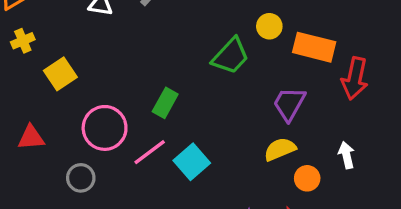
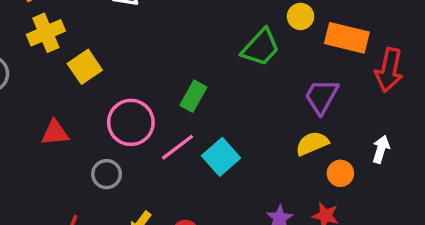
yellow cross: (23, 41) -> (46, 33), size x1.5
white arrow: (346, 155) -> (381, 149), turned 30

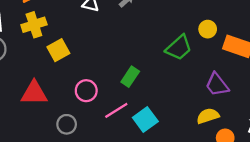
purple trapezoid: (321, 97) -> (217, 85), turned -72
pink circle: (131, 122) -> (86, 91), size x0.7
red triangle: (55, 133) -> (34, 93), size x1.4

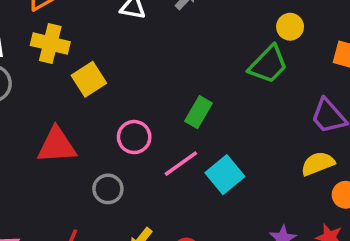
yellow cross: (34, 25) -> (50, 44), turned 35
yellow circle: (208, 29) -> (290, 27), moved

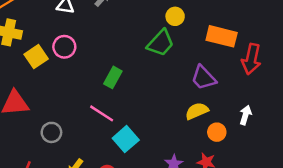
pink circle: (134, 137) -> (64, 47), moved
pink line: (181, 164) -> (102, 113), turned 70
cyan square: (225, 175) -> (126, 139), moved

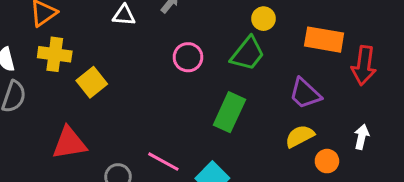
pink circle: (64, 47) -> (188, 57), moved
green rectangle: (113, 77) -> (229, 112), moved, size x1.4
pink line: (102, 113) -> (163, 162), moved

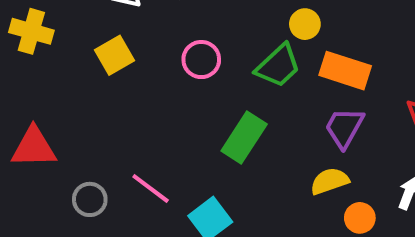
orange rectangle: (324, 40) -> (345, 71), moved
yellow square: (92, 82) -> (115, 55), moved
purple trapezoid: (305, 94) -> (344, 128), turned 68

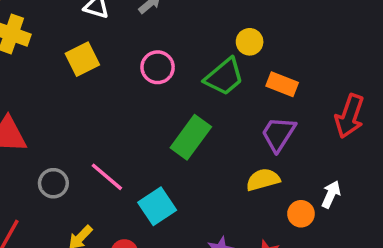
orange rectangle: (345, 71) -> (282, 84), size x0.7
orange circle: (360, 218) -> (301, 214), moved

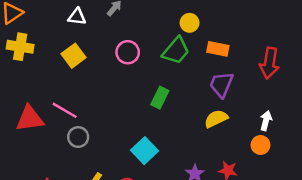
green rectangle: (191, 137) -> (160, 98), size x0.7
pink line: (107, 177) -> (65, 110), moved
gray circle: (53, 183) -> (78, 137), moved
orange circle: (301, 214) -> (261, 145), moved

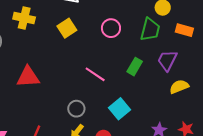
green trapezoid: (176, 51) -> (150, 29), turned -30
purple trapezoid: (221, 84) -> (167, 60), moved
pink line: (65, 110) -> (95, 74), moved
gray circle: (78, 137) -> (76, 109), moved

